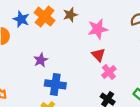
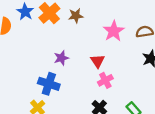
pink star: (98, 29) -> (114, 31), moved, turned -30
purple star: (41, 60) -> (61, 58), moved

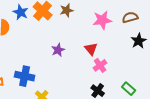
pink star: (114, 31) -> (102, 20), turned 30
blue cross: (49, 84) -> (25, 76), moved

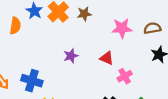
red triangle: (91, 49) -> (107, 58), turned -32
pink cross: (100, 65) -> (125, 76), moved

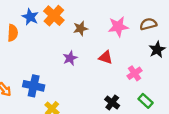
brown star: (84, 14) -> (80, 28), moved
pink cross: (125, 76) -> (134, 73), moved

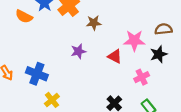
pink star: (118, 27) -> (134, 41), moved
orange semicircle: (13, 33) -> (24, 16), turned 105
black star: (157, 50) -> (159, 54), moved

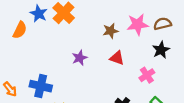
orange semicircle: (24, 16) -> (20, 30), turned -84
brown star: (94, 23) -> (111, 31), moved
pink star: (134, 41) -> (138, 24), moved

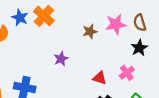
brown semicircle: (162, 24) -> (140, 23), turned -91
red triangle: (117, 58) -> (100, 78), moved

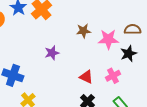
brown semicircle: (140, 23) -> (133, 29), turned 98
pink star: (116, 24) -> (108, 39), moved

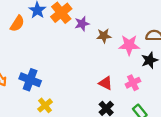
purple star: (52, 53) -> (82, 24), moved

